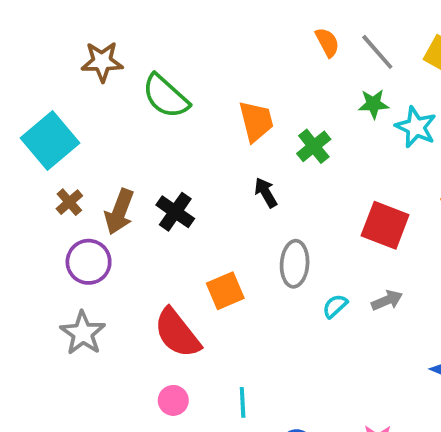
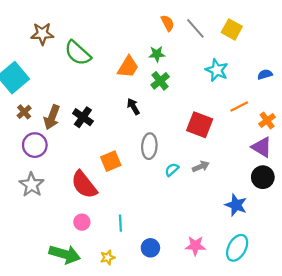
green star: (373, 104) -> (157, 54), moved
orange trapezoid: (256, 121) -> (128, 67), turned 45

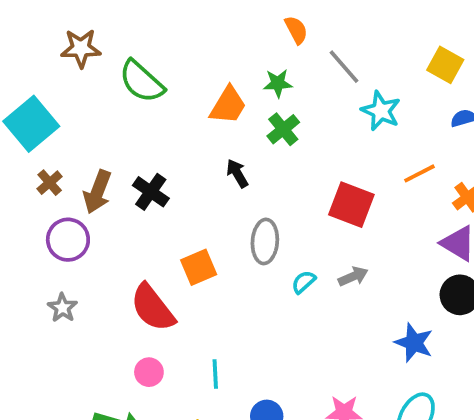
gray line: (195, 28) -> (344, 67), moved
yellow square: (232, 29) -> (445, 65), moved
gray star: (32, 185) -> (62, 308), size x0.7

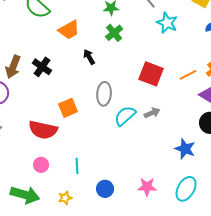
orange trapezoid: (228, 105) -> (69, 30), moved, turned 30
orange line: (419, 173) -> (188, 75), moved
cyan semicircle: (304, 282) -> (125, 116), size x1.6
red semicircle: (153, 308) -> (43, 130), turned -40

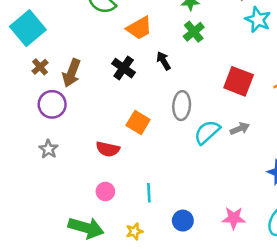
black cross: (42, 67) -> (124, 68), moved
orange square: (68, 108) -> (138, 123), turned -36
red semicircle: (43, 130) -> (108, 149), size x0.7

